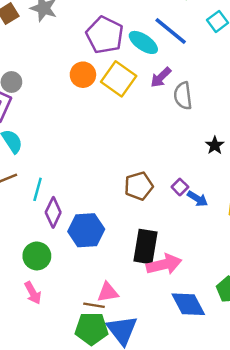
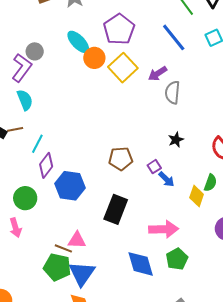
cyan ellipse: (143, 42) -> (78, 42), moved
black star: (215, 145) -> (176, 140), moved
pink arrow: (164, 264) -> (164, 229), moved

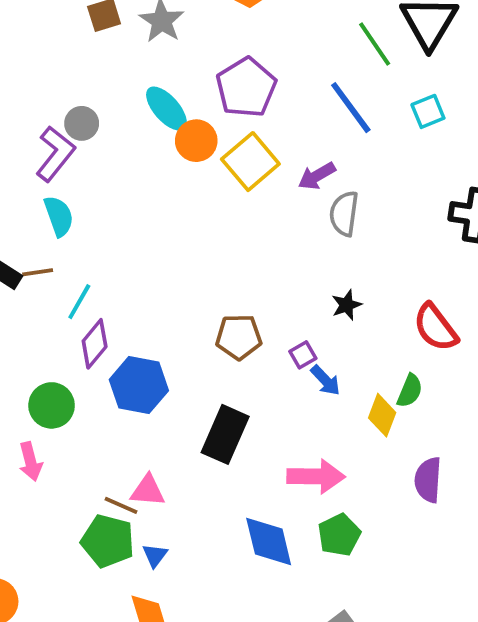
blue triangle: (82, 274) -> (155, 555), size x0.5

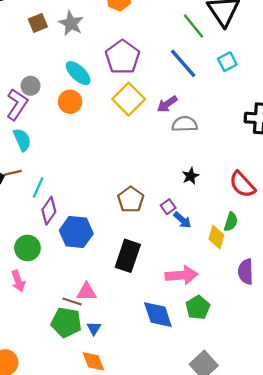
orange circle: (196, 141) -> (70, 102), moved
gray semicircle: (344, 214) -> (185, 124), turned 85
brown pentagon: (239, 337) -> (131, 200), turned -30

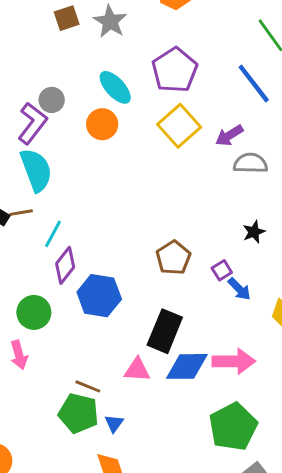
cyan semicircle: (22, 140) -> (36, 170), size x1.4
pink triangle: (87, 292) -> (137, 370), moved
green pentagon: (198, 307) -> (233, 427), moved, size x1.5
blue diamond: (158, 315) -> (187, 366), moved, turned -76

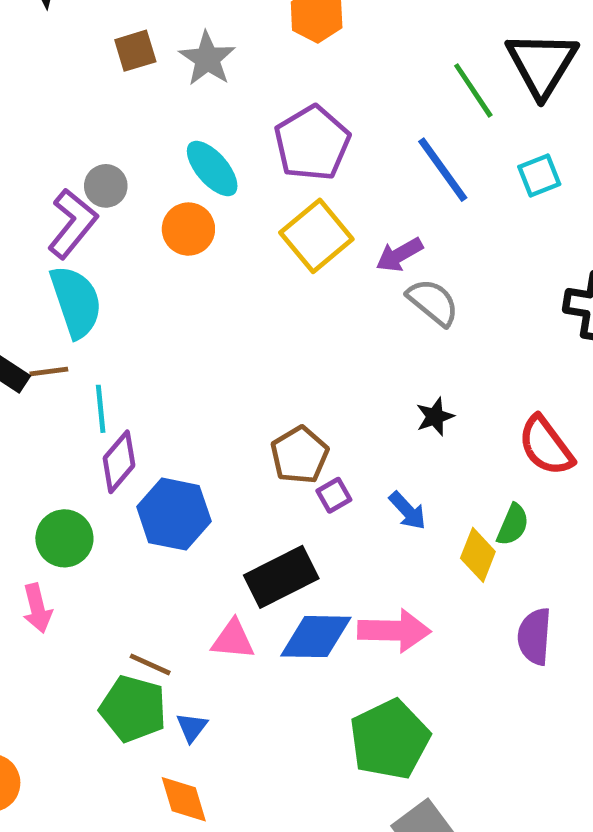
gray semicircle: (250, 163) -> (433, 302), turned 36
cyan line: (53, 234) -> (101, 409), turned -36
purple square: (222, 270) -> (334, 495), moved
black rectangle: (165, 331) -> (281, 577), turned 39

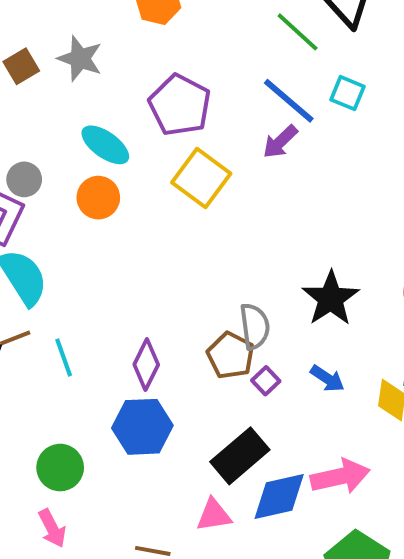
cyan square: (539, 175) -> (347, 93), moved, turned -32
purple arrow: (399, 255) -> (280, 142), moved
gray semicircle: (433, 302) -> (255, 326), moved, turned 57
black star: (435, 417) -> (331, 298), size x1.8
purple diamond: (119, 462) -> (146, 365), moved

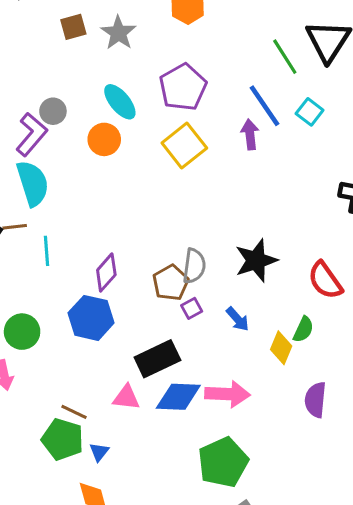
purple arrow: (280, 142) -> (250, 134), turned 112

